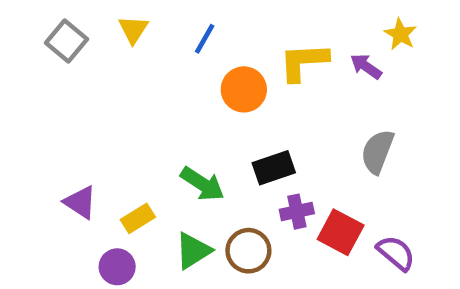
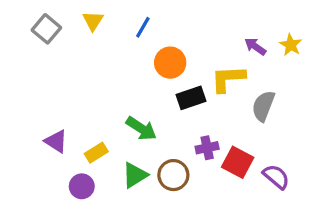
yellow star: (400, 34) -> (291, 45), moved
yellow L-shape: (304, 62) -> (228, 79), moved
black rectangle: (274, 168) -> (191, 98), moved

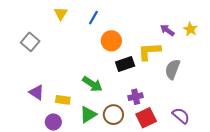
gray square: (46, 29) -> (30, 42), moved
yellow rectangle: (96, 153) -> (63, 100), turned 40
red square: (238, 162) -> (146, 118), moved, turned 36

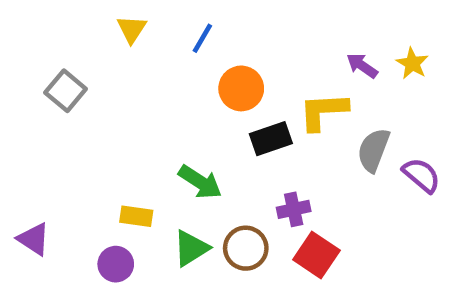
purple triangle: (36, 92) -> (34, 239), moved
purple semicircle: (181, 116) -> (421, 175), moved
red square: (146, 118) -> (316, 255), turned -30

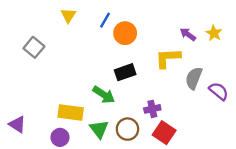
orange circle: (241, 88) -> (125, 33), moved
black rectangle: (271, 139) -> (125, 72), moved
yellow rectangle: (136, 216) -> (71, 113), size x1.5
green triangle: (191, 248) -> (99, 129), turned -36

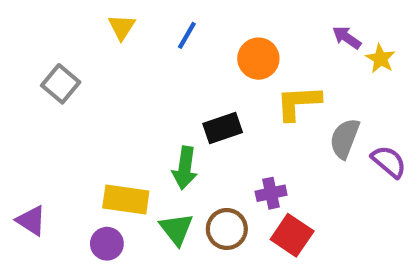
orange circle: (125, 33) -> (258, 59), moved
purple arrow: (188, 34) -> (347, 38), moved
green arrow: (104, 95) -> (185, 168), turned 65

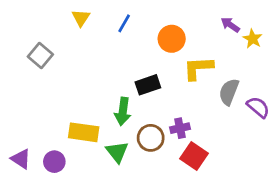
purple triangle: (31, 221) -> (21, 159), moved
brown circle: (227, 229) -> (151, 138), moved
purple circle: (107, 244) -> (54, 162), moved

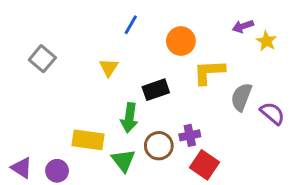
yellow triangle: (81, 18) -> (109, 68), moved
purple arrow: (230, 25) -> (243, 26), turned -54

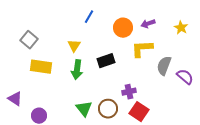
purple arrow: (243, 26) -> (148, 24), moved
green arrow: (129, 118) -> (77, 70), moved
yellow rectangle: (88, 140) -> (41, 67), moved
brown circle: (159, 146) -> (108, 109), moved
purple triangle: (22, 168) -> (15, 99), moved

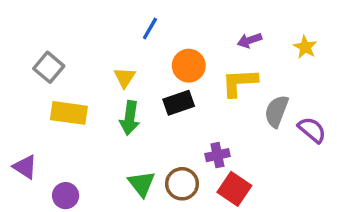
orange circle: (123, 28) -> (189, 66), moved

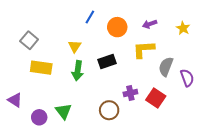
orange circle: (189, 66) -> (117, 27), moved
purple semicircle: (312, 130) -> (187, 78), turned 30
green triangle: (141, 184) -> (64, 111), moved
red square: (234, 189) -> (156, 98), moved

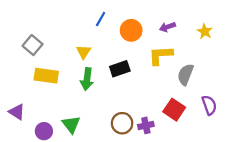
purple semicircle: (187, 78) -> (209, 105), moved
purple cross: (130, 93) -> (146, 125), moved

